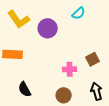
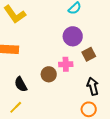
purple circle: (48, 28) -> (73, 36), moved
brown circle: (64, 95) -> (49, 74), moved

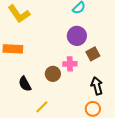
yellow line: (16, 107) -> (42, 107), moved

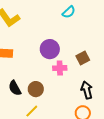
purple circle: (77, 36) -> (50, 49), moved
brown circle: (53, 74) -> (36, 89), moved

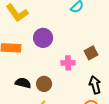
purple circle: (50, 49) -> (43, 38), moved
black semicircle: (15, 88) -> (23, 83), turned 133

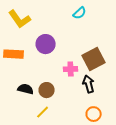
brown square: (91, 53) -> (94, 59), size x1.6
black arrow: (95, 85) -> (89, 84), moved

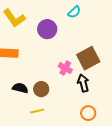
purple circle: (46, 44) -> (47, 29), moved
pink cross: (71, 69) -> (65, 68), turned 32
yellow line: (43, 112) -> (37, 111), turned 32

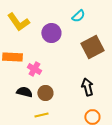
brown square: (88, 58) -> (92, 47), moved
pink cross: (65, 68) -> (34, 69), moved

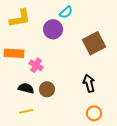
cyan semicircle: (78, 16) -> (66, 12), moved
yellow L-shape: (18, 22) -> (20, 18), turned -65
yellow line: (41, 115) -> (26, 111), moved

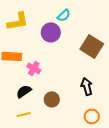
brown square: (94, 43) -> (92, 46), turned -30
black semicircle: (26, 88) -> (24, 91), turned -49
brown circle: (47, 89) -> (52, 99), moved

